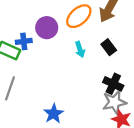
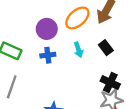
blue cross: (24, 41) -> (48, 55), moved

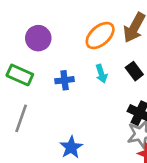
purple circle: (47, 29) -> (38, 38), moved

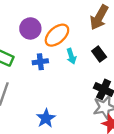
orange ellipse: (100, 36) -> (57, 35), moved
purple circle: (38, 38) -> (30, 28), moved

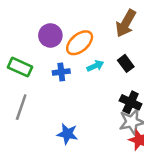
cyan arrow: (71, 56) -> (95, 66), turned -96
blue star: (46, 118) -> (67, 134), turned -30

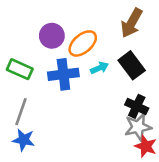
black rectangle: (126, 63) -> (132, 65), size x1.5
blue cross: (61, 72) -> (63, 74), size x1.6
blue star: (67, 134) -> (24, 140), moved

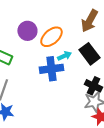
blue cross: (63, 74) -> (51, 69), moved

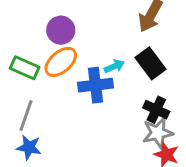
orange ellipse: (51, 37) -> (61, 62), moved

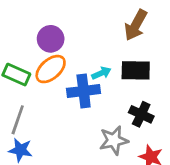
black rectangle: (150, 63) -> (136, 70), turned -52
gray star: (158, 133) -> (114, 140), moved

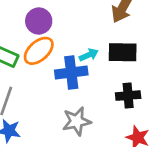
black cross: (141, 114) -> (128, 96), turned -30
gray star: (114, 140) -> (77, 121), moved

